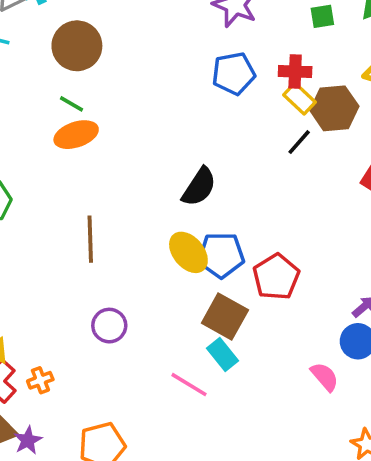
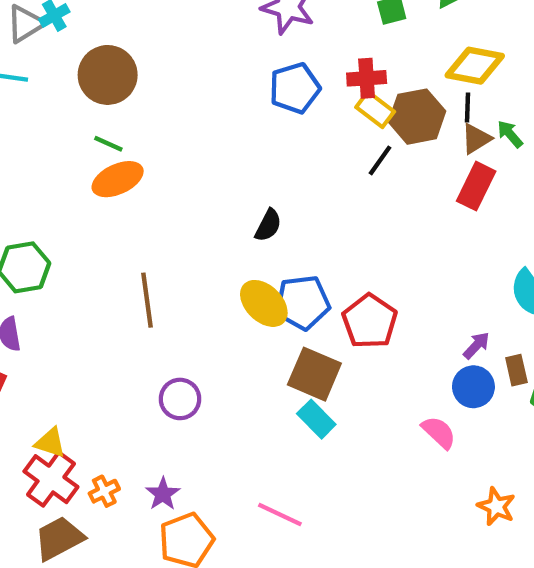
black semicircle: (199, 187) -> (268, 225), size x0.7
orange cross: (40, 380) -> (104, 491), moved
pink line: (189, 385) -> (280, 515), moved
purple star: (28, 440) -> (163, 494), moved

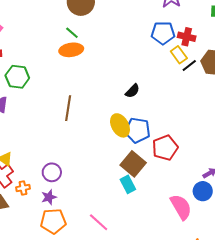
red cross: (367, 78) -> (187, 37), moved
yellow rectangle: (375, 109) -> (179, 55), moved
black line: (380, 160) -> (189, 65), moved
purple circle: (180, 399) -> (52, 172), moved
pink semicircle: (439, 432) -> (181, 207), size x1.5

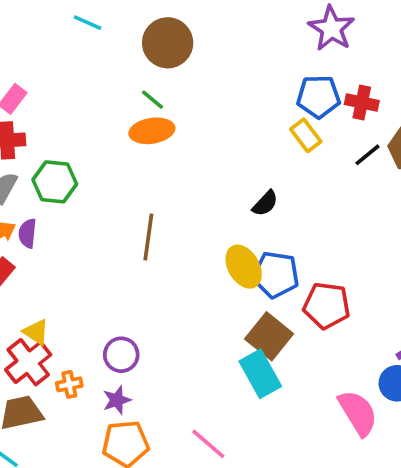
yellow rectangle: (179, 55) -> (306, 135), moved
red pentagon: (165, 148) -> (327, 306), turned 30
cyan rectangle: (128, 184) -> (260, 374), size x1.4

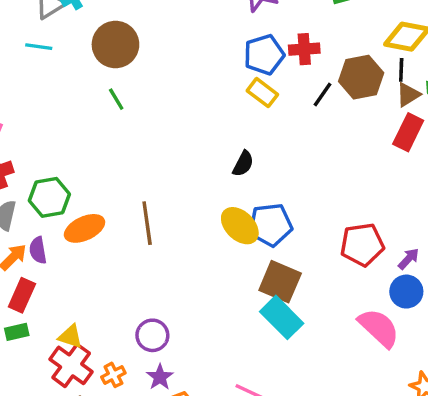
green line: (152, 100) -> (116, 99), turned 35
orange ellipse: (152, 131) -> (85, 228), moved
red pentagon: (327, 306) -> (362, 245), moved

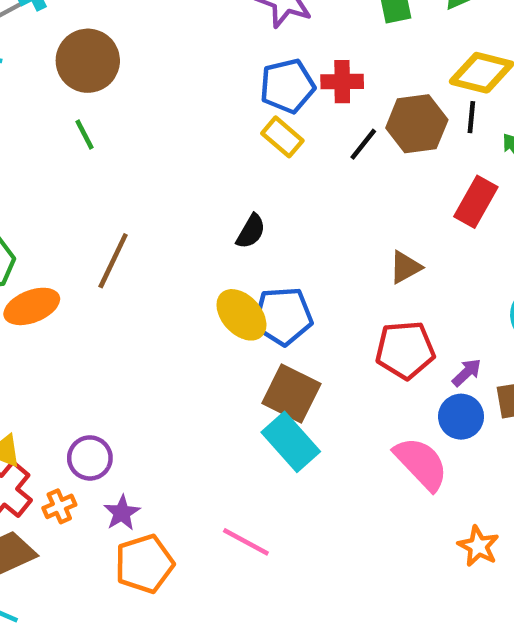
brown triangle: (408, 95) -> (405, 267), moved
brown line: (147, 223) -> (113, 261), moved, turned 30
purple circle: (152, 335) -> (90, 458), moved

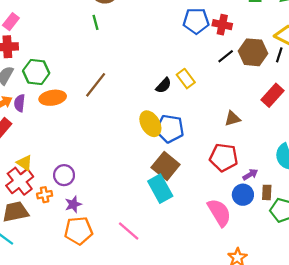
yellow rectangle: (282, 137) -> (186, 79), moved

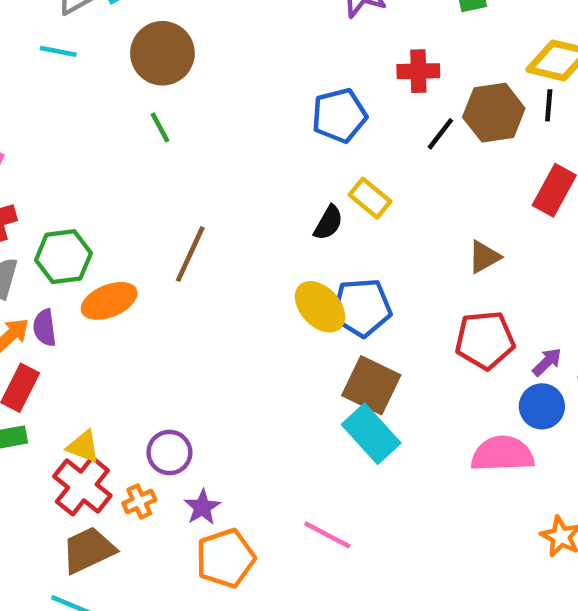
blue pentagon: (196, 21) -> (339, 115), moved
pink semicircle: (219, 213) -> (502, 454), turned -48

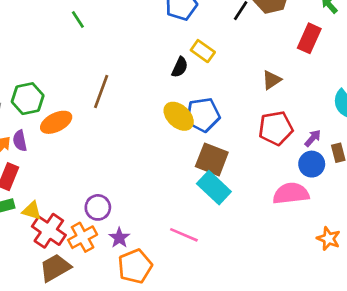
yellow triangle: (83, 447) -> (32, 211), moved
orange cross: (139, 502) -> (83, 237), size x1.5
pink line: (327, 535) -> (184, 235), moved

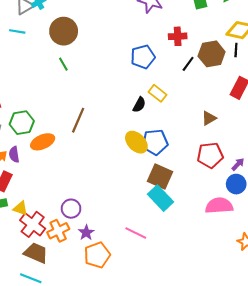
brown trapezoid: (55, 268) -> (36, 253), turned 50

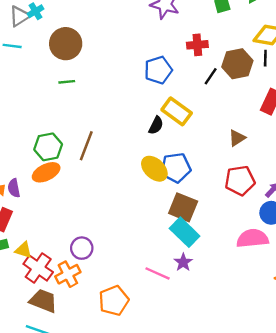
green line: (63, 64) -> (67, 82), turned -64
yellow rectangle: (157, 93) -> (177, 111), size x1.4
green hexagon: (22, 123) -> (48, 147), moved
purple star: (86, 233) -> (183, 262), moved

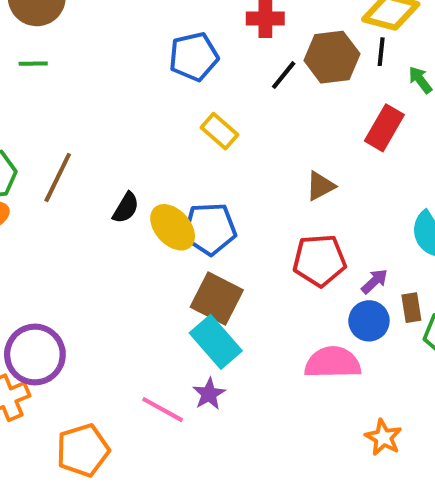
yellow rectangle: (177, 111) -> (220, 131), size x0.7
black semicircle: (156, 125) -> (126, 208), moved
purple circle: (82, 248) -> (35, 355), size x1.5

